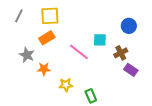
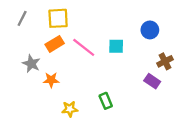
pink line: (79, 52) -> (84, 47), moved
brown cross: (121, 53) -> (165, 61), moved
yellow star: (66, 85) -> (70, 109), moved
green rectangle: (91, 96) -> (106, 101), moved

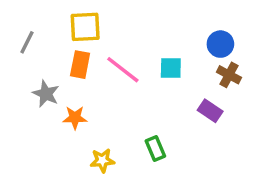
gray line: (22, 18) -> (27, 42), moved
orange rectangle: (55, 44) -> (80, 65), turned -48
brown cross: (165, 61) -> (229, 75), moved, turned -35
purple rectangle: (152, 81) -> (210, 111), moved

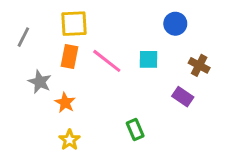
blue circle: (220, 44) -> (175, 24), moved
orange star: (75, 118) -> (65, 103), turned 30
yellow star: (102, 160) -> (70, 140), moved, turned -30

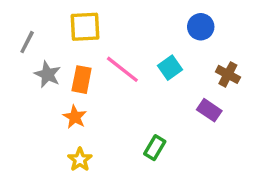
orange rectangle: (70, 56) -> (82, 80), moved
cyan square: (148, 59) -> (170, 68), turned -36
gray star: (40, 82) -> (48, 74), moved
green rectangle: (135, 129) -> (155, 148), turned 54

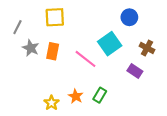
cyan square: (170, 68) -> (110, 44), size x1.5
pink line: (122, 69) -> (86, 59), moved
orange star: (75, 117) -> (76, 96), moved

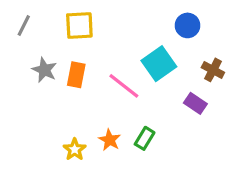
gray line: (17, 27) -> (24, 25), moved

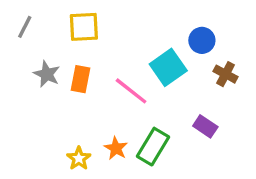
blue circle: (188, 25) -> (202, 40), moved
purple rectangle: (195, 103) -> (205, 126), moved
green rectangle: (145, 138) -> (153, 147), size x1.5

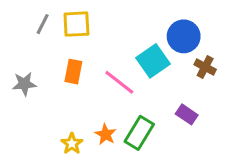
gray line: (25, 27) -> (43, 24), moved
blue circle: (202, 40) -> (184, 36), size x1.4
gray star: (47, 74) -> (24, 84), moved, turned -30

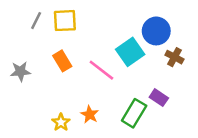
orange rectangle: (73, 72) -> (62, 61), turned -42
green rectangle: (139, 133) -> (134, 113), moved

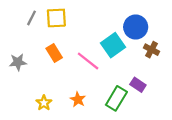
yellow star: (61, 122) -> (44, 103), moved

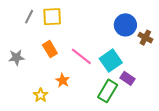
cyan square: (113, 45) -> (111, 61), moved
brown cross: (152, 50) -> (145, 38), moved
orange star: (78, 99) -> (63, 80), moved

